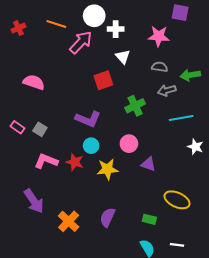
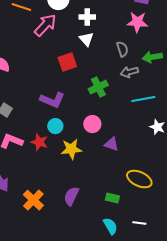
white cross: (116, 29) -> (87, 17), moved
pink star: (159, 36) -> (137, 22), moved
gray semicircle: (160, 67) -> (122, 49), turned 63

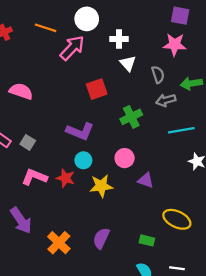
white triangle: (86, 39) -> (128, 63), moved

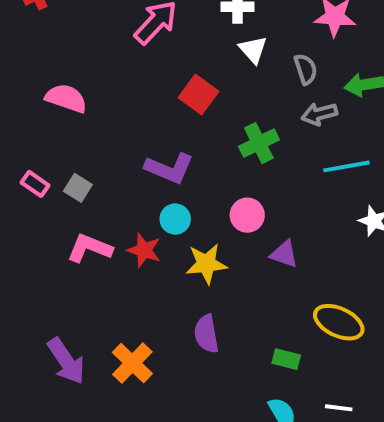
red square: (97, 89) -> (199, 94), turned -35
purple arrow: (21, 220) -> (66, 361), moved
purple semicircle: (101, 238) -> (206, 334), moved, turned -35

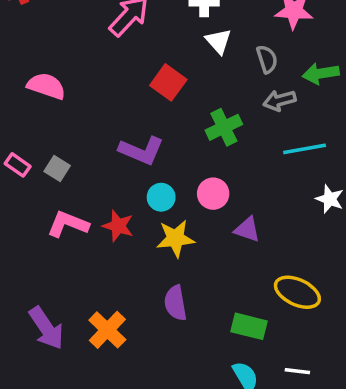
cyan circle: (175, 219) -> (161, 197), moved
green rectangle: (286, 359) -> (249, 326), size x1.4

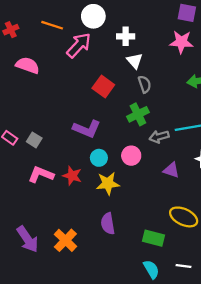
gray semicircle: (267, 59) -> (145, 84), moved
pink semicircle: (46, 86) -> (28, 65), moved
gray arrow: (279, 100) -> (159, 137), moved
purple triangle: (247, 229) -> (171, 170), moved

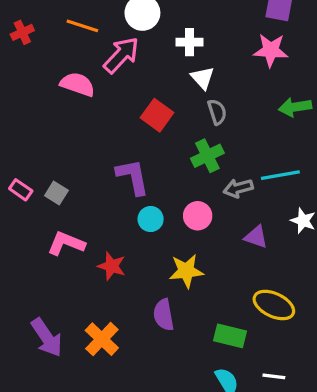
pink semicircle: (28, 65) -> (78, 84), moved
purple L-shape: (87, 129) -> (133, 177), turned -124
red star: (72, 176) -> (112, 266), moved
yellow star: (108, 183) -> (186, 271), moved

